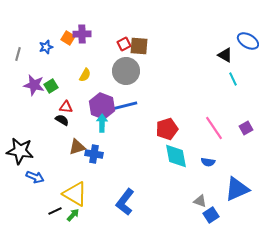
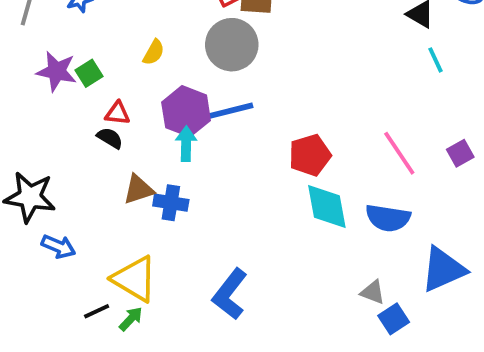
blue semicircle: (208, 162) -> (388, 218), size x1.6

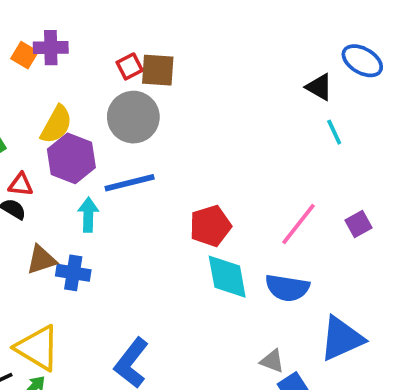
yellow semicircle: (154, 52) -> (56, 125), size x1.5
purple hexagon: (186, 111) -> (71, 158), moved
pink line: (399, 153) -> (299, 224), turned 72

